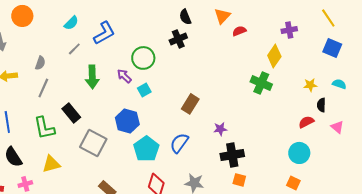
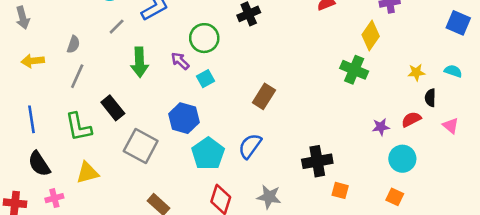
blue square: (332, 48) -> (458, 23), moved
purple star: (220, 129) -> (381, 127), moved
orange square: (239, 180) -> (340, 190), moved

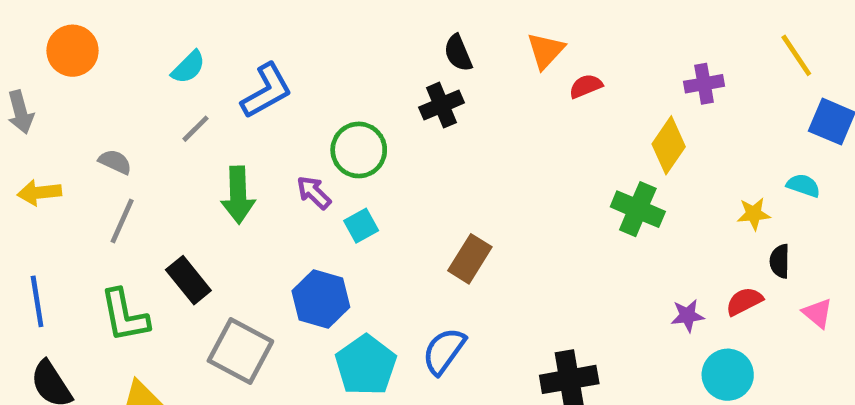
gray semicircle: (73, 44) -> (115, 162), turned -84
cyan semicircle: (453, 71) -> (803, 185), moved

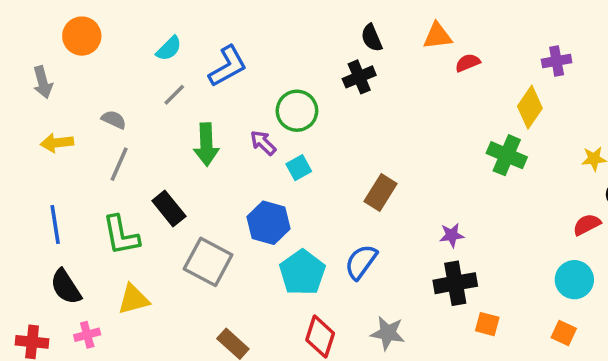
orange triangle: (546, 51) -> (437, 36), turned 40
purple star: (687, 316) -> (452, 235), moved

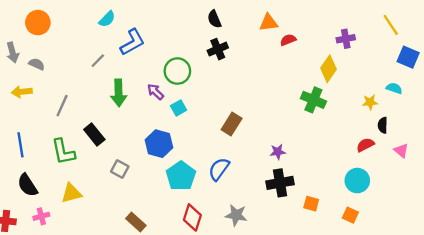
black semicircle: (372, 38) -> (214, 19), moved
cyan semicircle: (169, 48) -> (107, 19), moved
gray semicircle: (114, 120) -> (37, 64), moved
gray square: (208, 262) -> (120, 169), size x0.6
orange square: (487, 324) -> (311, 204), moved

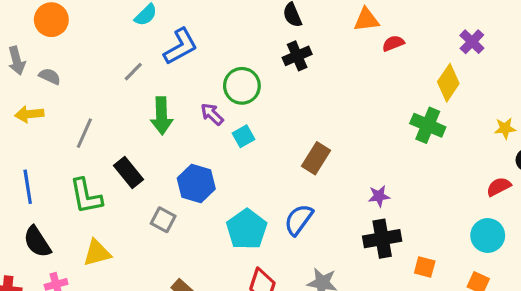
purple cross: (346, 39) -> (472, 42), turned -36
blue hexagon: (159, 144) -> (196, 183), moved

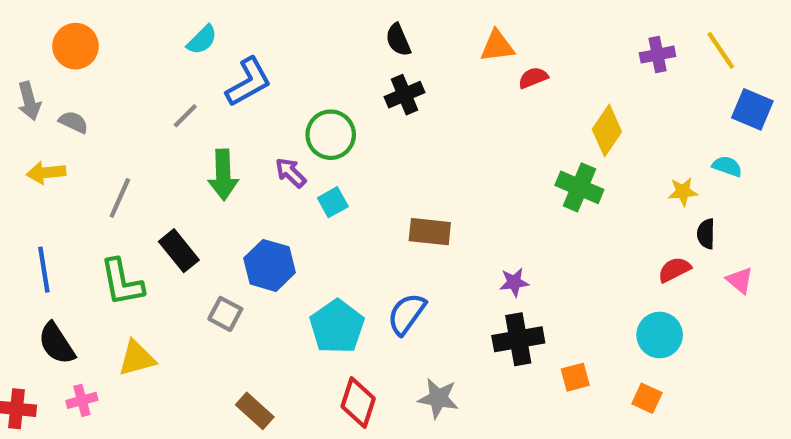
purple cross: (472, 42) -> (658, 55), moved, turned 35
brown rectangle: (316, 158) -> (430, 232), turned 64
orange square: (425, 267) -> (575, 377), turned -30

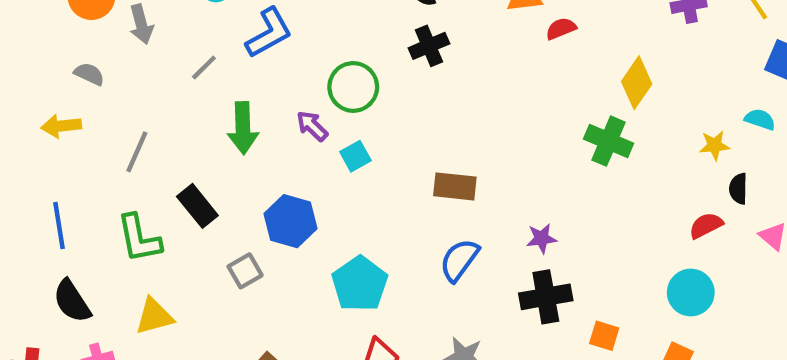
gray arrow: (29, 101) -> (141, 24), moved
gray square: (225, 314) -> (245, 271), turned 32
blue semicircle: (407, 314) -> (459, 260), moved
orange square: (575, 377) -> (604, 336), turned 32

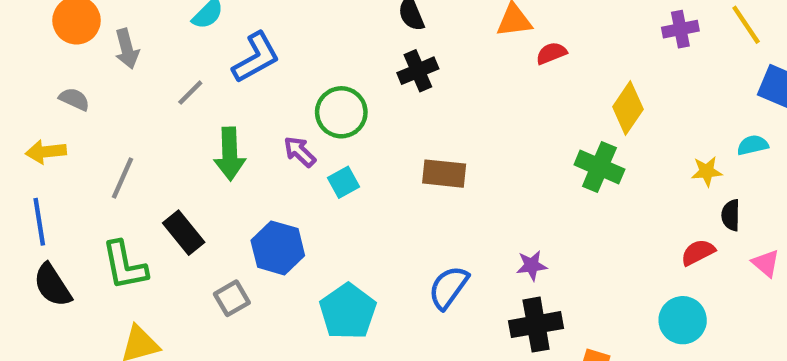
cyan semicircle: (760, 119) -> (753, 145), turned -32
brown rectangle: (455, 186) -> (444, 174), moved
blue line: (59, 225) -> (39, 222), moved
black semicircle: (72, 301) -> (52, 285), moved

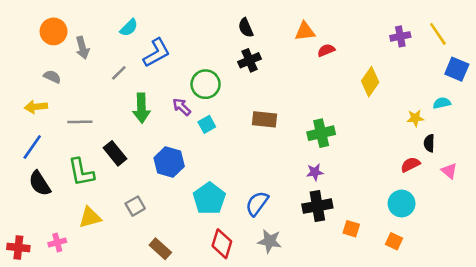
green cross: (599, 167) -> (321, 133), moved, turned -36
gray line: (122, 178) -> (80, 122), turned 65
blue line: (39, 222) -> (32, 147), turned 44
blue semicircle: (448, 287) -> (257, 204), moved
gray square: (232, 298) -> (135, 206), moved

